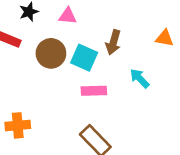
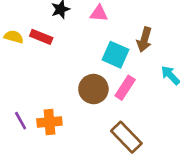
brown circle: (51, 53) -> (93, 89), moved
pink rectangle: (94, 91) -> (125, 88), turned -55

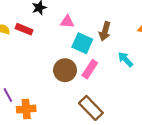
pink triangle: (99, 13) -> (67, 22), moved
orange cross: (49, 122) -> (26, 109), moved

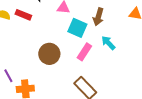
cyan arrow: (125, 59) -> (108, 43), moved
brown circle: (65, 70) -> (49, 54), moved

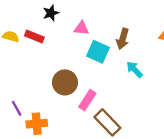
pink rectangle: (84, 52) -> (87, 100), moved

